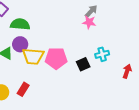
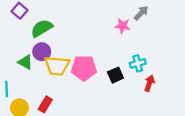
gray arrow: (91, 11) -> (141, 13), moved
green semicircle: (20, 24) -> (42, 28), turned -36
red arrow: (127, 71) -> (149, 83), moved

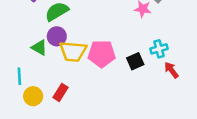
red arrow: (149, 83) -> (171, 70), turned -56

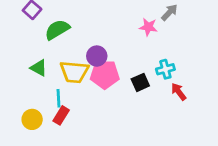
purple circle: (57, 36) -> (97, 56), moved
cyan line: (19, 76) -> (58, 98), moved

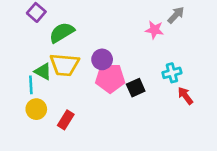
yellow trapezoid: (74, 72) -> (64, 65), moved
black square: (140, 82) -> (136, 88), moved
cyan line: (58, 98) -> (31, 85), moved
yellow circle: (32, 119) -> (36, 109), moved

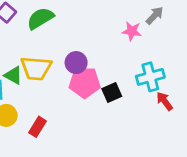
green semicircle: (62, 33) -> (40, 18), moved
cyan cross: (172, 73) -> (150, 77), size x1.4

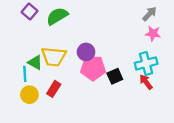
pink star: (132, 31) -> (153, 33), moved
red arrow: (165, 101) -> (146, 82), moved
red rectangle: (38, 127) -> (54, 89), moved

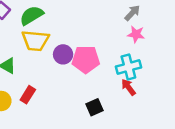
yellow trapezoid: (54, 57) -> (35, 41), moved
pink pentagon: (93, 68) -> (86, 59), moved
black square: (115, 76) -> (94, 107), moved

